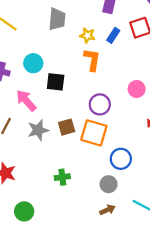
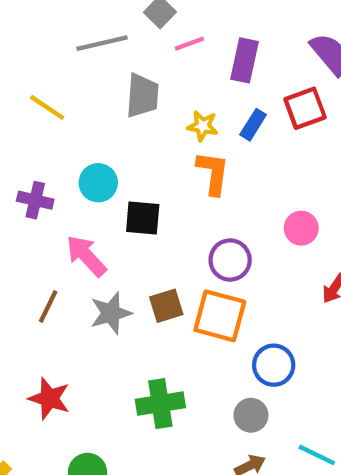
green cross: (62, 177) -> (160, 404), size x1.5

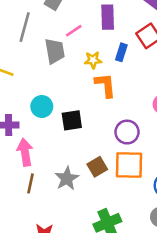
gray line: (102, 43) -> (25, 27), turned -48
pink line: (189, 44) -> (74, 31), moved
pink arrow: (86, 256) -> (25, 152), moved, turned 48

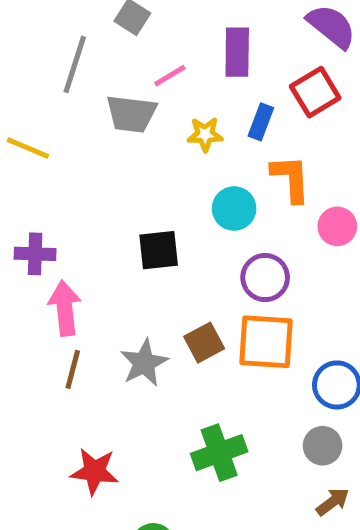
gray trapezoid: (55, 51) -> (131, 114), turned 104
orange L-shape: (105, 85) -> (291, 179), moved
cyan circle: (42, 107) -> (234, 209), moved

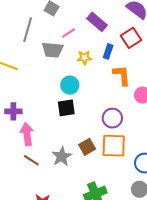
purple rectangle: (237, 52) -> (97, 22), turned -48
cyan circle: (234, 209) -> (70, 85), moved
brown line: (73, 369) -> (31, 160), turned -70

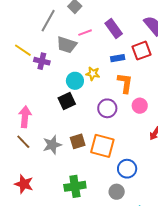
blue rectangle: (108, 51) -> (118, 58), turned 48
yellow star: (84, 58) -> (93, 74), moved
black square: (66, 108) -> (67, 101), turned -30
purple cross: (13, 111) -> (42, 61), moved
purple circle: (112, 118) -> (107, 108), moved

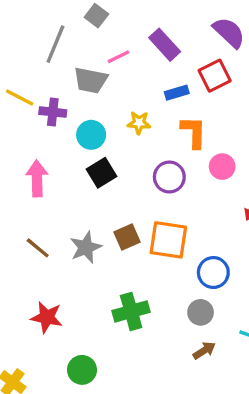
cyan circle: (75, 81) -> (91, 135), moved
pink arrow: (25, 117) -> (37, 178), moved

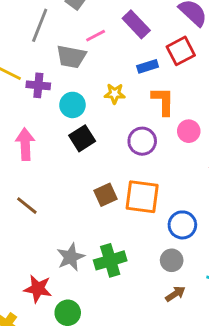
gray star: (86, 247) -> (71, 257), moved
red star: (47, 317) -> (38, 289), moved

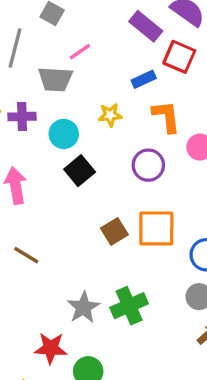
purple rectangle: (136, 24) -> (146, 26), moved
red square: (181, 51) -> (179, 57), turned -32

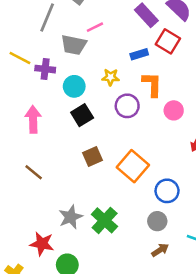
purple circle: (148, 165) -> (127, 106), moved
orange square: (156, 228) -> (133, 166), turned 32
brown square: (114, 231) -> (93, 157), moved
green cross: (129, 306) -> (105, 220), turned -32

